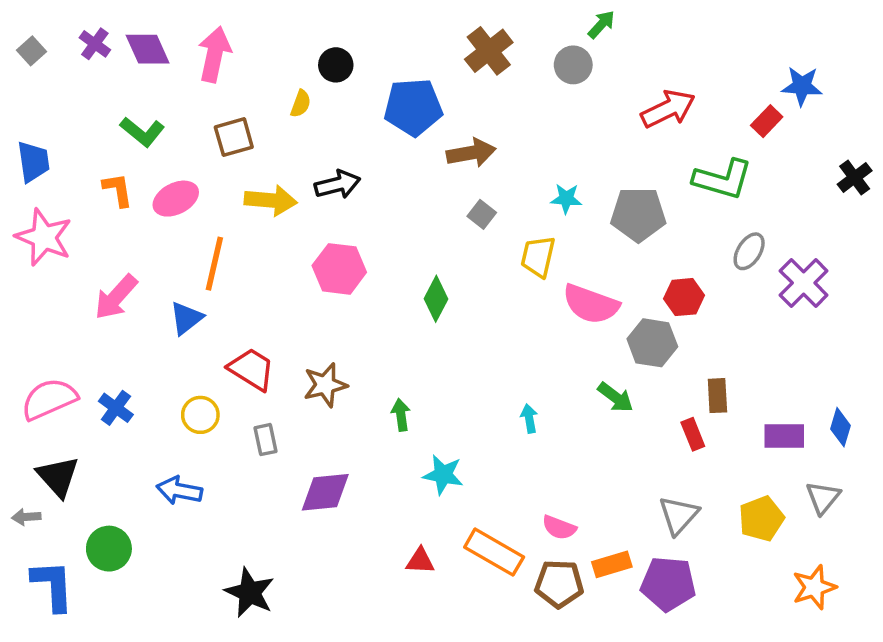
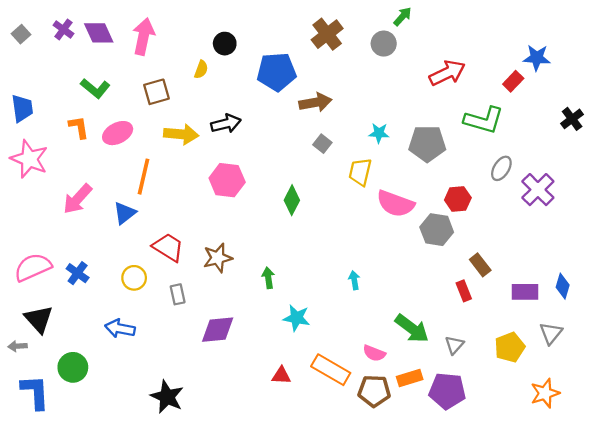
brown rectangle: (717, 396) -> (480, 265), turned -35
green arrow: (615, 397) -> (412, 328), moved, size x1.4
gray triangle: (679, 515) -> (454, 345), size x0.7

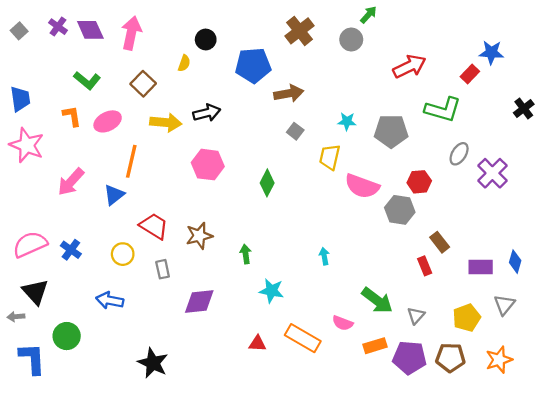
brown square: (156, 92) -> (143, 84), turned -30
brown pentagon: (374, 391) -> (450, 358), moved

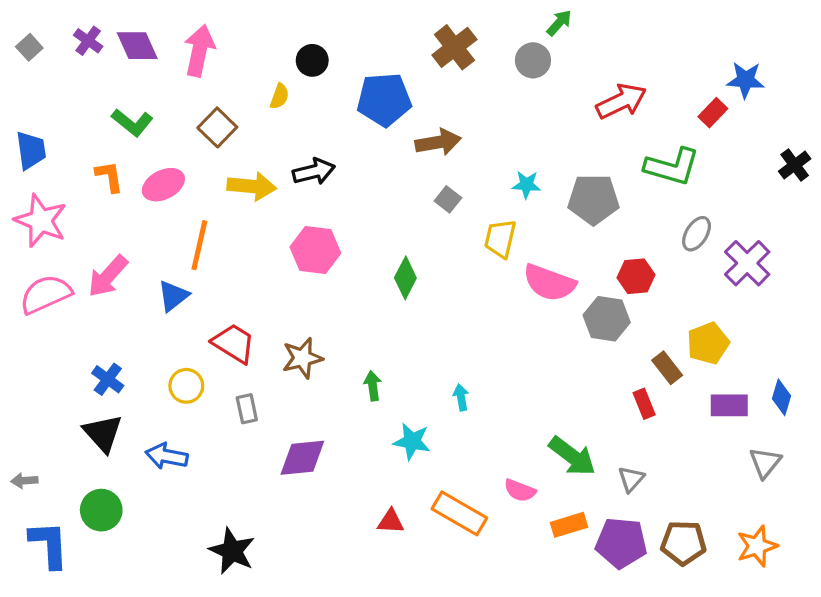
pink semicircle: (30, 244) -> (46, 294), moved
cyan arrow: (324, 256) -> (461, 397), moved
black triangle: (35, 292) -> (103, 433), moved
yellow pentagon: (467, 318) -> (708, 343), moved

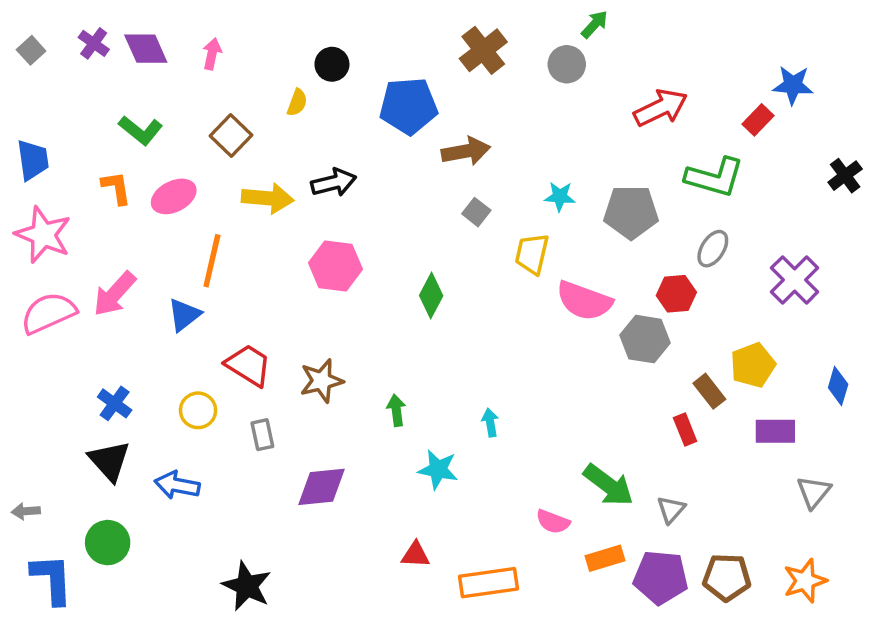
pink arrow: (199, 51) -> (212, 54), size x0.6
gray ellipse: (697, 234) -> (713, 249), moved
blue diamond: (782, 397) -> (838, 386), moved
orange rectangle: (459, 513) -> (488, 583), moved, turned -38

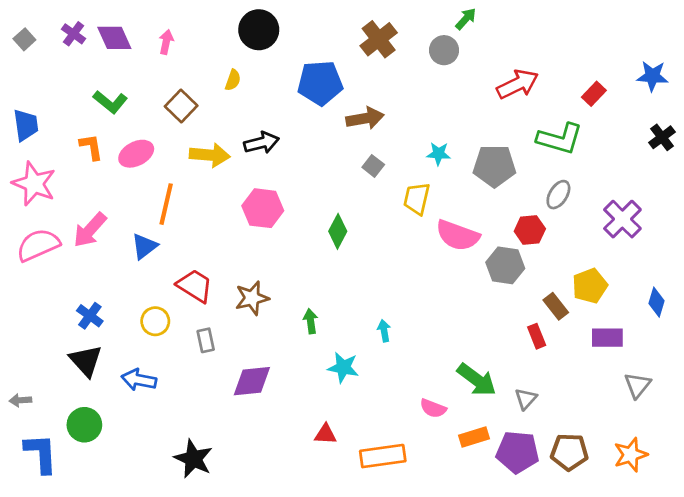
black circle: (332, 64) -> (259, 30), moved, size x1.5
blue star: (793, 85) -> (652, 76), moved

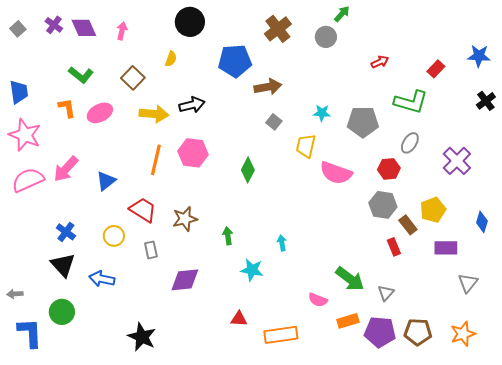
red arrow: (518, 84) -> (380, 62), size x0.6
orange line: (166, 204) -> (156, 160), moved
gray hexagon: (505, 265) -> (383, 205), moved

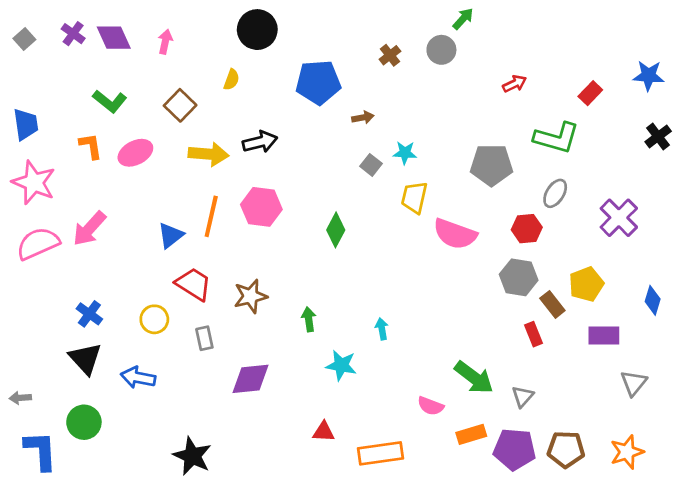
brown cross: (278, 29) -> (390, 55), moved, size x0.6
brown arrow: (268, 87) -> (363, 118), size x0.6
cyan star: (322, 113) -> (405, 153), moved
blue triangle: (106, 181) -> (171, 235), moved

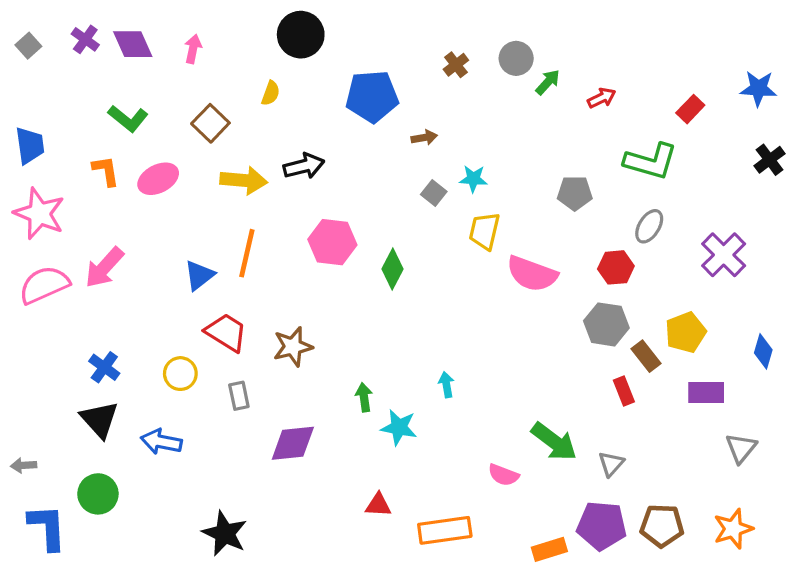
green arrow: (463, 19) -> (548, 82), moved
gray pentagon: (491, 165) -> (575, 193), size x0.7
pink hexagon: (261, 207) -> (332, 242), moved
green arrow: (309, 319) -> (364, 397), moved
orange rectangle: (471, 434) -> (549, 549), moved

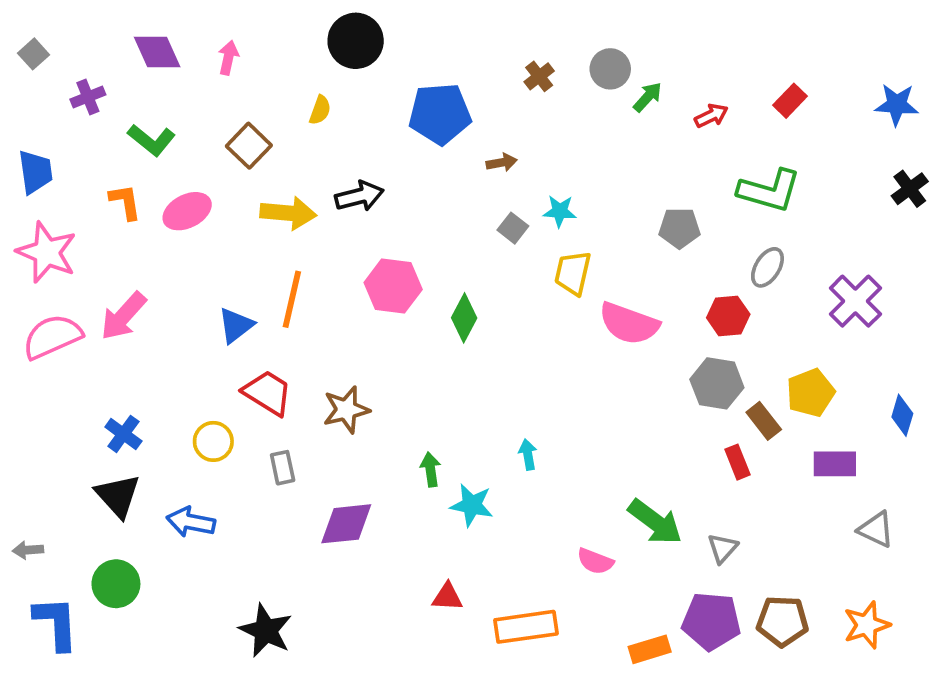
purple cross: (85, 39) -> (88, 97), moved, turned 32
red rectangle: (690, 109) -> (790, 101), moved
gray triangle: (741, 448) -> (876, 529), turned -44

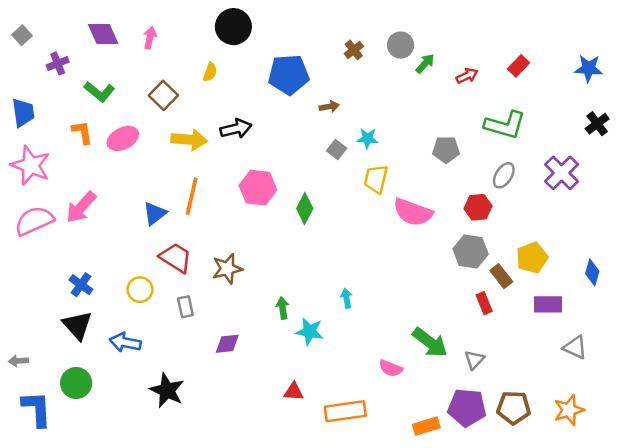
purple cross: (855, 301) -> (562, 173), moved
purple diamond: (346, 524) -> (227, 344), size x0.7
black star: (266, 631) -> (167, 390), moved

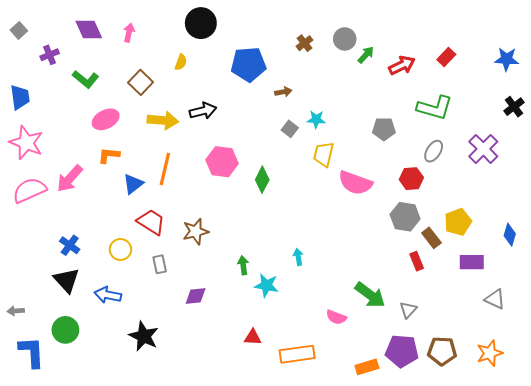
red arrow: (467, 76) -> (402, 65), size x1.4
orange L-shape: (82, 132) -> (109, 155), moved, turned -75

